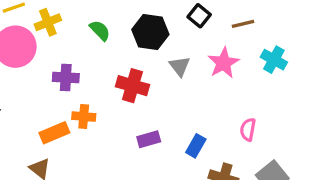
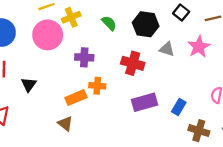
gray triangle: (180, 66) -> (167, 49), turned -35
purple rectangle: (149, 139) -> (144, 102), size x1.5

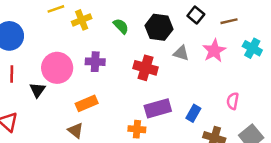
pink circle: (48, 35) -> (57, 68), moved
orange cross: (97, 86) -> (137, 129), moved

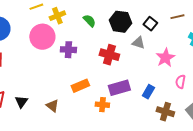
black square: (196, 15) -> (150, 24), moved
pink star: (214, 51) -> (165, 58), moved
pink circle: (57, 68) -> (42, 37), moved
black triangle: (37, 90) -> (21, 102), moved
orange rectangle: (87, 103) -> (80, 86), moved

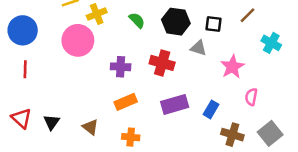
brown line: (177, 17) -> (247, 15), turned -32
black square: (150, 24) -> (214, 24), turned -32
purple cross: (68, 50) -> (121, 67), moved
orange cross: (102, 105) -> (131, 137), moved

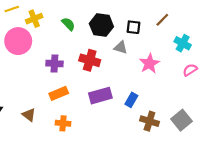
pink semicircle: (251, 97) -> (190, 70), moved, turned 48

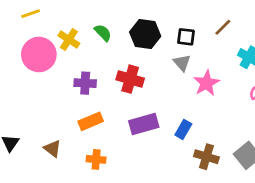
yellow cross: (34, 19) -> (69, 40), moved, turned -35
gray triangle: (121, 47) -> (182, 63), moved, turned 32

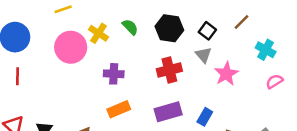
black square: (186, 37) -> (207, 31), turned 30
red cross: (130, 79) -> (169, 70), moved, turned -30

